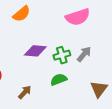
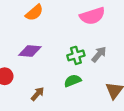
purple diamond: (35, 51) -> (30, 51), moved

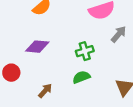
gray arrow: (99, 54) -> (119, 34), moved

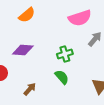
green semicircle: (81, 77) -> (62, 77), turned 70

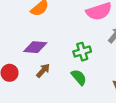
brown arrow: (30, 89) -> (43, 71), moved

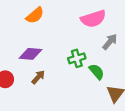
green semicircle: (79, 77) -> (97, 72), moved

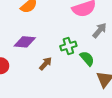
brown arrow: (38, 77) -> (46, 64), moved

